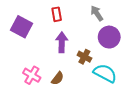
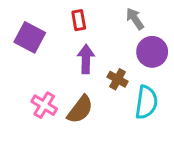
cyan semicircle: (105, 73) -> (146, 102), turned 70
brown semicircle: (58, 78) -> (80, 109), size x1.5

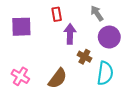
purple square: (30, 37) -> (21, 27), turned -30
purple arrow: (86, 59) -> (70, 34), moved
pink cross: (44, 105) -> (20, 76), moved

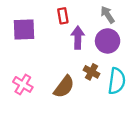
purple circle: (109, 37) -> (108, 41), moved
brown cross: (84, 57) -> (92, 72), moved

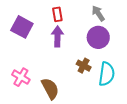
purple square: (24, 30) -> (22, 27), turned 30
purple arrow: (78, 38) -> (57, 36), moved
brown semicircle: (64, 87) -> (50, 89), moved, turned -65

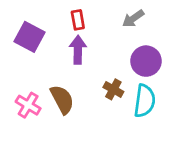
gray arrow: (98, 13) -> (133, 18), turned -91
purple circle: (98, 37) -> (146, 61), moved
brown semicircle: (50, 89) -> (62, 99), moved

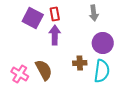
gray arrow: (133, 18) -> (94, 13), turned -63
purple square: (29, 37) -> (33, 18), moved
brown cross: (113, 89) -> (80, 63), turned -32

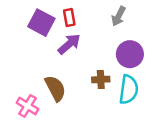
gray arrow: (94, 13) -> (119, 16), turned 35
purple arrow: (55, 35) -> (69, 44), turned 48
pink cross: (20, 74) -> (27, 106), moved

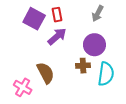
purple circle: (130, 54) -> (94, 45), moved

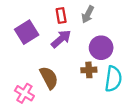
gray arrow: (98, 13) -> (88, 14), moved
purple square: (34, 19) -> (27, 32), moved, turned 30

